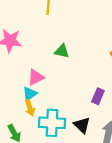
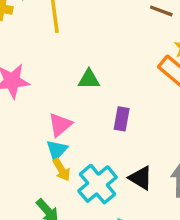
purple rectangle: (98, 96) -> (122, 119), moved
cyan cross: (52, 123) -> (98, 184), turned -30

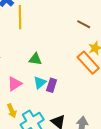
cyan triangle: (57, 150) -> (40, 82), moved

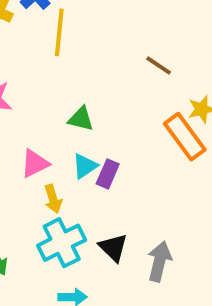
brown line: (84, 24) -> (159, 66), moved
yellow arrow: (12, 111) -> (53, 199), moved

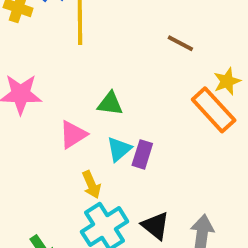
pink triangle: (35, 163) -> (73, 135), moved

